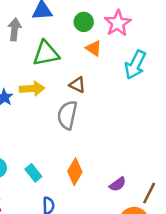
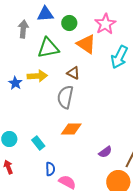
green circle: (84, 22) -> (69, 23), moved
orange triangle: (94, 48) -> (86, 44), size x1.5
orange diamond: (75, 172) -> (71, 129), moved, turned 60

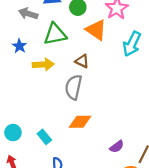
gray arrow: (23, 29) -> (28, 14), turned -78
blue star: (15, 83) -> (19, 46), moved

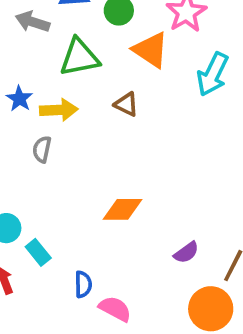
blue star: (19, 46) -> (19, 99), moved
gray semicircle: (73, 87) -> (42, 149), moved, size x0.6
cyan rectangle: (44, 137) -> (38, 252), moved

